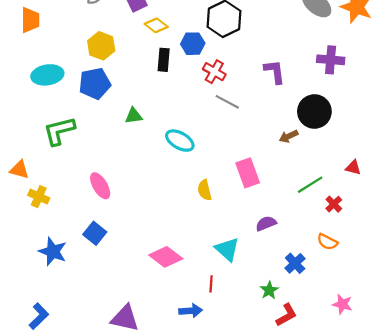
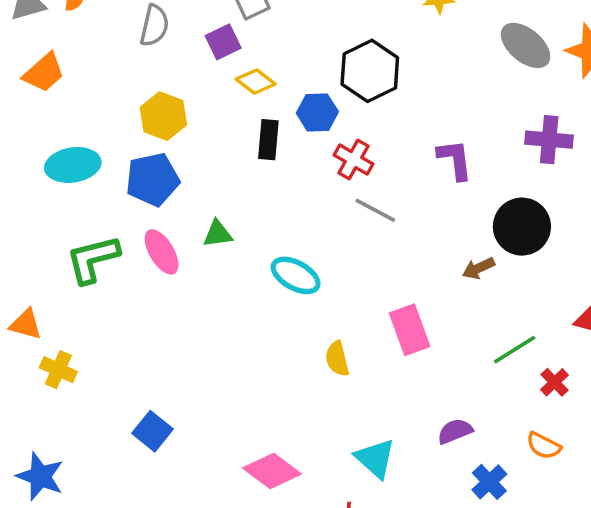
orange trapezoid: (30, 20) -> (44, 73), turned 48
pink ellipse: (100, 186) -> (162, 252), moved
purple semicircle: (266, 223) -> (455, 431), moved
blue star: (53, 251) -> (40, 476), moved

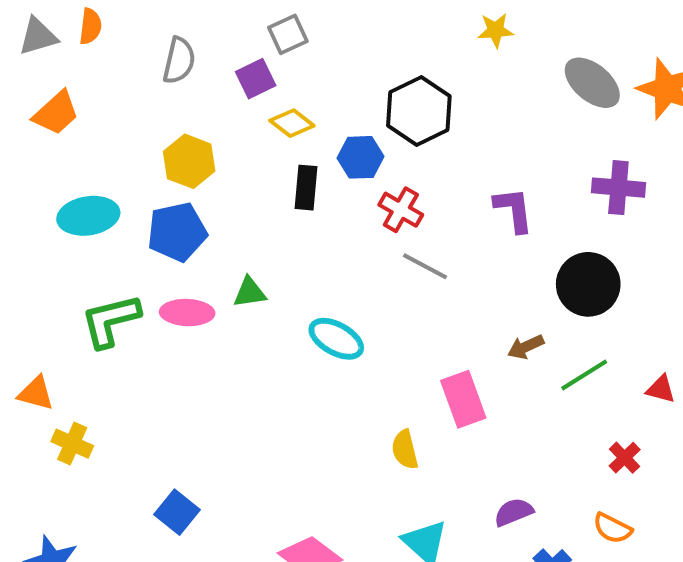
pink ellipse: (162, 252) -> (187, 313), turned -57
brown arrow: (478, 268) -> (526, 347), moved
green line: (515, 350) -> (584, 375), moved
yellow semicircle: (337, 359) -> (405, 450), moved

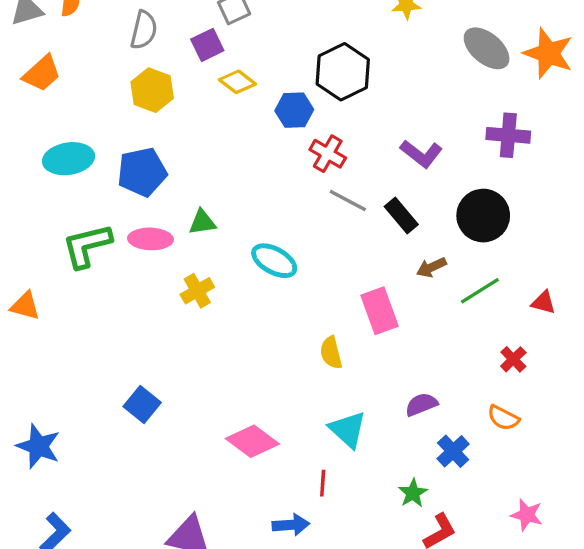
yellow hexagon: (189, 161) -> (152, 90), moved
black rectangle: (306, 188) -> (401, 216), moved, turned -45
purple L-shape: (514, 210) -> (421, 154), turned 135
yellow cross: (72, 444) -> (197, 291), moved, turned 36

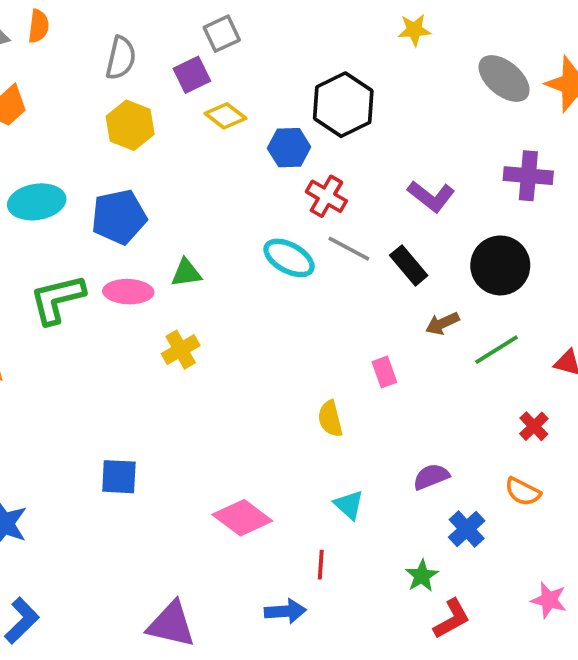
cyan ellipse: (274, 261) -> (289, 258), moved
pink rectangle: (380, 311) -> (384, 372), size x0.6
blue square: (142, 404) -> (119, 477), turned -36
cyan triangle: (348, 430) -> (349, 505), size x0.7

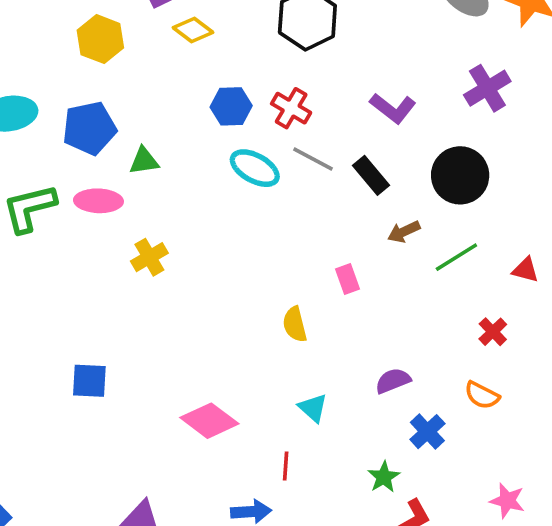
blue hexagon: (289, 148) -> (231, 106), moved
purple cross: (528, 176) -> (487, 88), turned -36
green triangle: (186, 273) -> (144, 161), moved

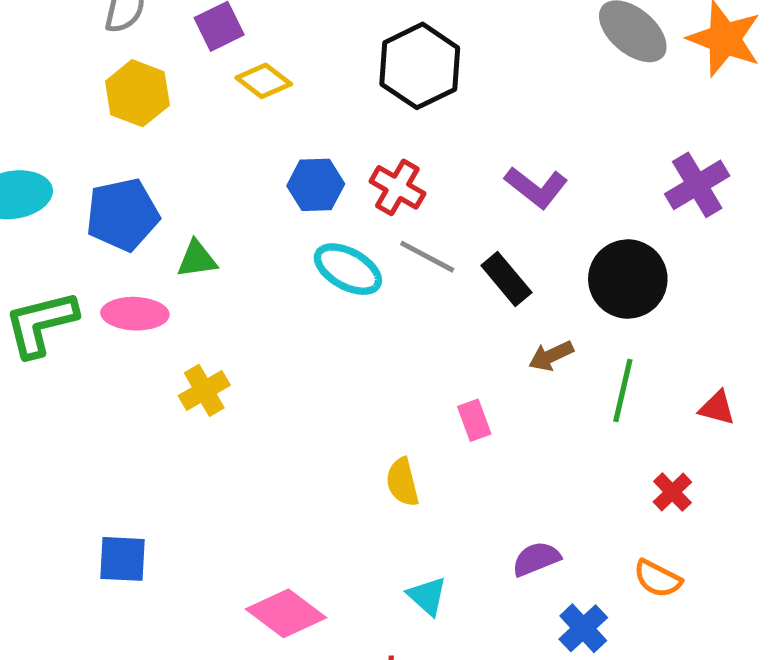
purple cross: (487, 88) -> (697, 185), moved
green line: (456, 257) -> (623, 390), turned -45

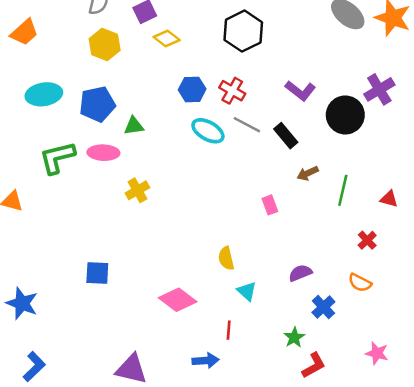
black circle: (628, 279) -> (345, 115), moved
yellow semicircle: (402, 482) -> (226, 258), moved

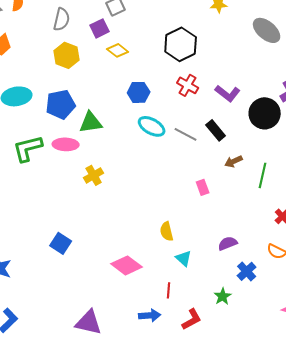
red cross: (232, 91) -> (188, 85), moved
gray line: (247, 125) -> (186, 134), moved
green triangle: (134, 126) -> (91, 122), size x1.4
blue square: (97, 273) -> (61, 243), turned 30
red L-shape: (314, 365) -> (192, 319), moved

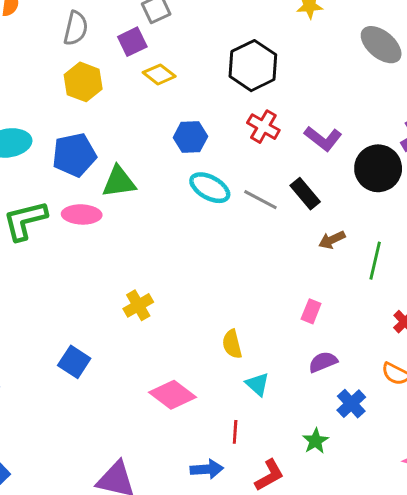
yellow cross: (94, 175) -> (138, 305), moved
pink rectangle: (203, 187) -> (311, 311), moved, turned 42

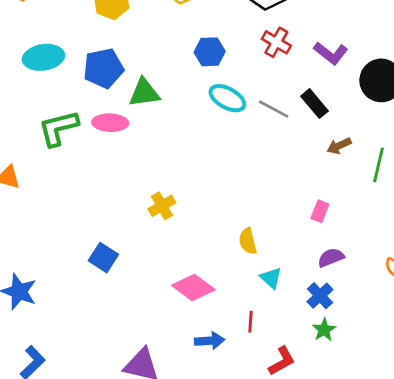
blue cross: (351, 404) -> (320, 296), moved
blue arrow: (207, 469) -> (210, 341), moved

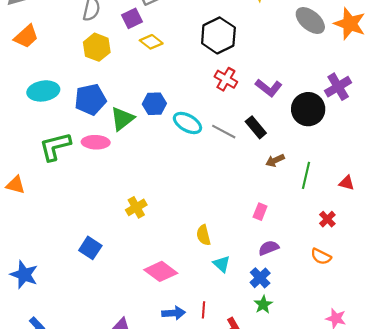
blue hexagon: (210, 52) -> (154, 104), moved
green triangle: (144, 93) -> (122, 119), turned -30
red line: (250, 322) -> (203, 310), moved

